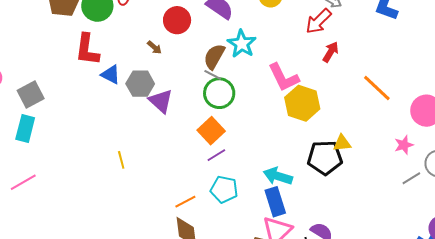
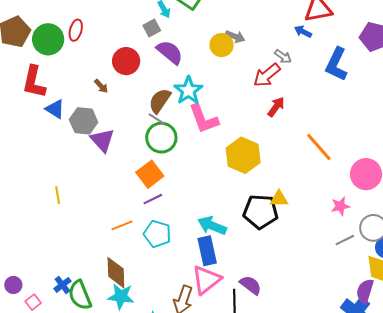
pink L-shape: (284, 77) -> (204, 119), moved
orange line: (185, 202) -> (122, 225), moved

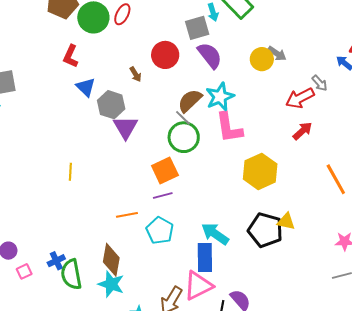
gray square: (152, 28) -> (197, 28), size x1.4
red L-shape: (34, 82) -> (71, 56), size x0.7

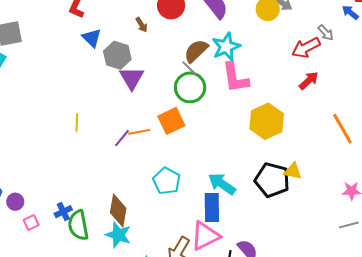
purple line: (163, 196) -> (122, 138), moved, turned -36
orange line: (127, 215) -> (139, 132), moved

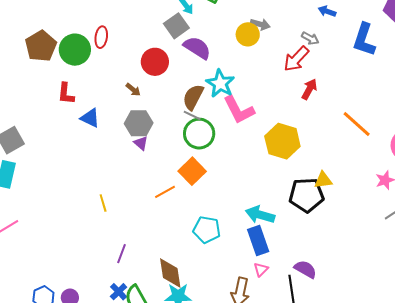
gray hexagon: (117, 55) -> (139, 123), moved
purple triangle: (132, 78) -> (141, 143), size x0.6
purple line: (122, 138) -> (121, 254), moved
pink triangle: (205, 236) -> (261, 269), size x0.5

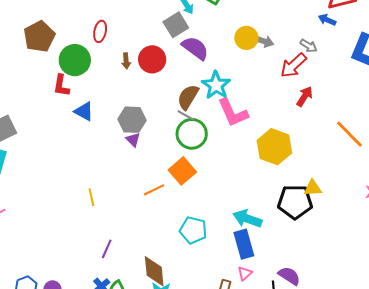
gray arrow: (260, 24) -> (264, 41), moved
green circle: (75, 50) -> (75, 60), moved
brown arrow: (133, 90) -> (126, 61), moved, turned 42

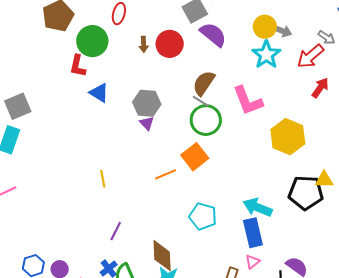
cyan star: (216, 85) -> (266, 55), moved

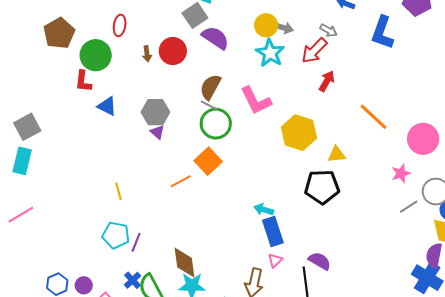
yellow triangle: (324, 180) -> (336, 154), moved
cyan arrow: (258, 207) -> (264, 210), moved, size x0.7
cyan pentagon: (203, 216) -> (116, 235), moved

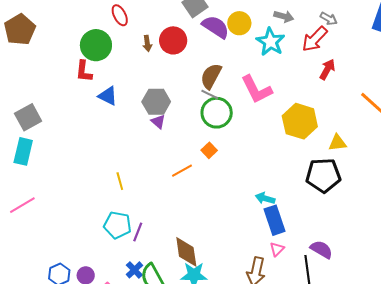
red ellipse: (120, 25) -> (120, 15), turned -35
yellow circle: (266, 25) -> (239, 23), moved
brown pentagon: (59, 33) -> (20, 30), moved
orange square: (208, 161) -> (209, 150), size x0.6

